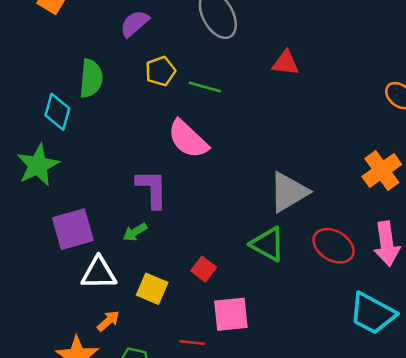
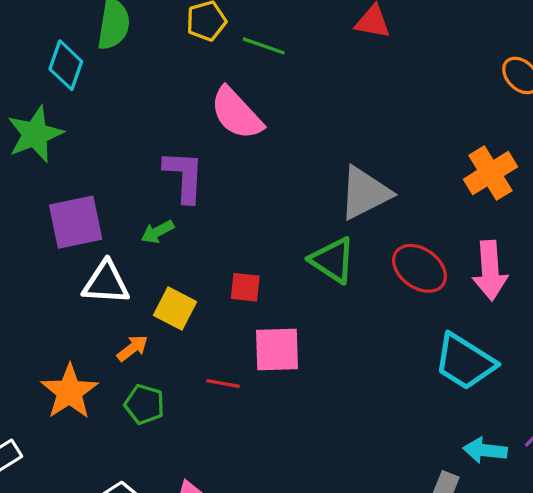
red square: (204, 269) -> (245, 287), turned -35
orange arrow: (108, 321) -> (132, 348), moved

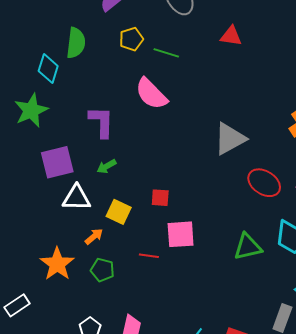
purple L-shape: (184, 176) -> (101, 122), moved
green triangle: (333, 260) -> (248, 247), moved, turned -44

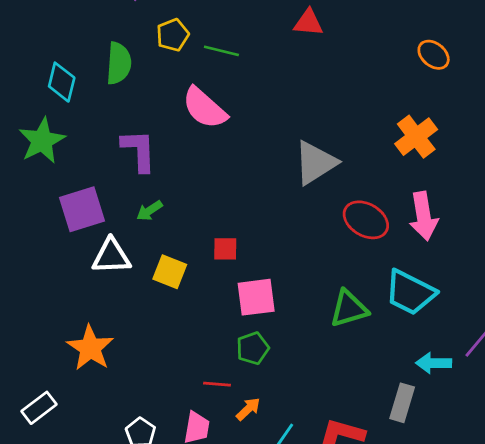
green semicircle: (76, 43) -> (119, 63), moved
orange arrow: (94, 237) -> (248, 409), moved
red line: (149, 256) -> (217, 384), moved
green pentagon: (102, 270) -> (253, 348), moved, turned -30

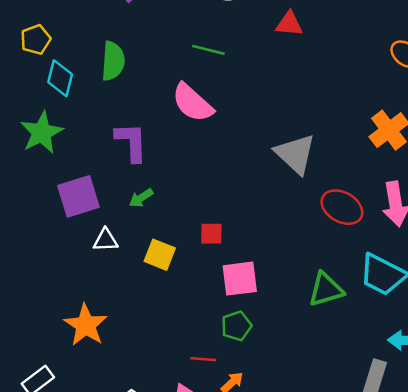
yellow pentagon: (173, 35) -> (36, 40), moved
gray triangle: (315, 163) -> (295, 154), turned -45
white triangle: (111, 256) -> (106, 240), size x0.7

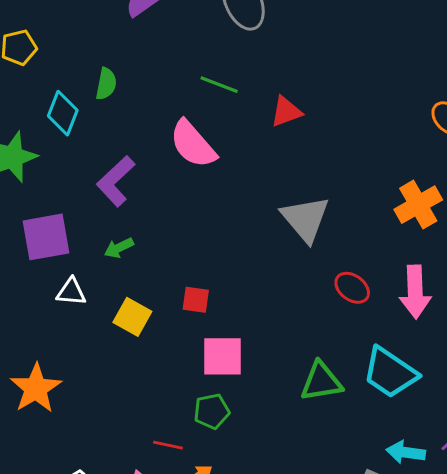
red triangle: (289, 24) -> (286, 112), moved, turned -32
green semicircle: (113, 61) -> (106, 84), size x0.7
cyan diamond: (60, 78) -> (63, 113), moved
purple L-shape: (131, 142) -> (116, 181), turned -138
red ellipse: (342, 207) -> (352, 288), size x0.7

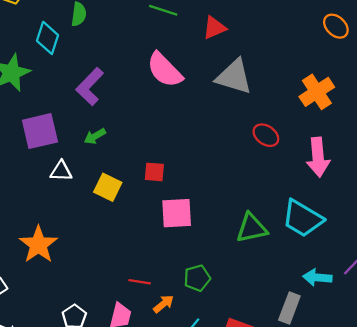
pink semicircle: (193, 144) -> (165, 70), moved
gray triangle: (305, 219) -> (234, 77), moved, turned -30
red ellipse: (352, 288) -> (266, 135), moved
green pentagon: (212, 411) -> (197, 278), moved

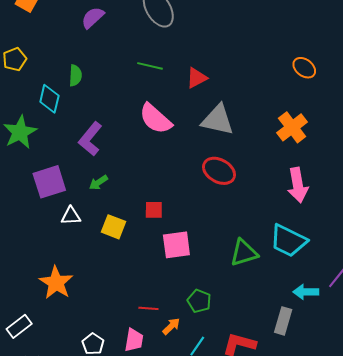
red ellipse: (266, 135) -> (219, 171), moved, size x1.4
green pentagon: (197, 278) -> (199, 301), turned -30

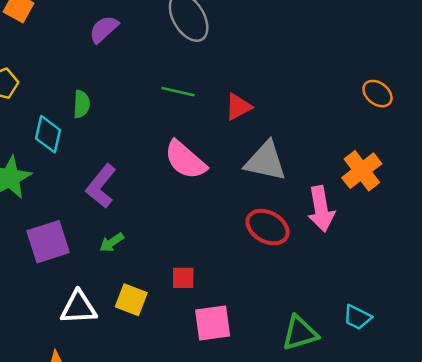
pink arrow: (298, 185) -> (321, 209), moved
white triangle: (71, 216) -> (78, 308), moved, size x1.4
cyan trapezoid: (288, 241) -> (357, 317), size x0.6

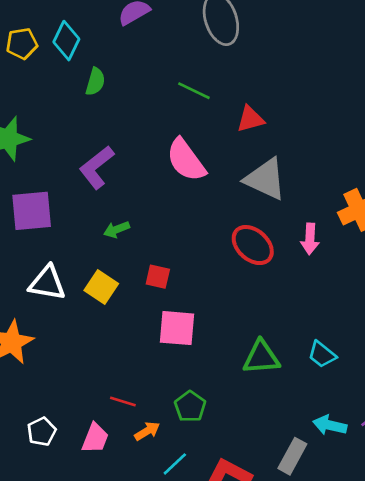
cyan diamond: (48, 134) -> (66, 41), moved
pink arrow: (321, 209) -> (310, 239), size x0.7
green arrow: (112, 242) -> (117, 230), moved

